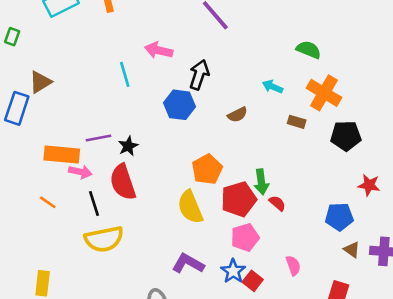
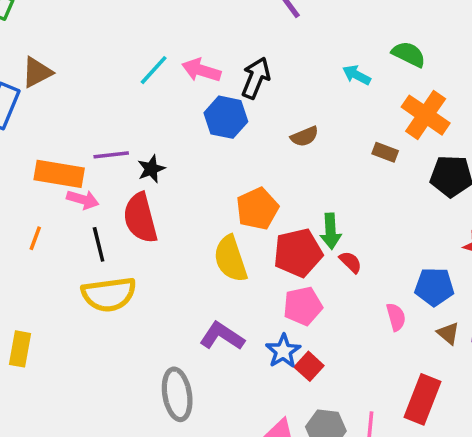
pink arrow: (159, 50) -> (201, 70), moved
cyan line: (125, 74) -> (154, 70), turned 55
cyan arrow: (273, 87) -> (357, 75), moved
orange line: (48, 202) -> (35, 238), turned 72
pink semicircle: (293, 266) -> (396, 317), moved

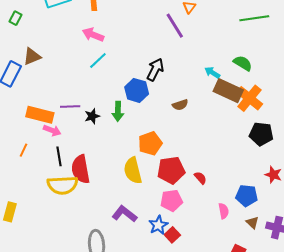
pink arrow: (201, 70) -> (93, 35), moved
brown rectangle: (385, 152) -> (228, 91), moved, size x2.0
red semicircle: (140, 218) -> (81, 169), moved
green arrow: (331, 231) -> (118, 111), moved

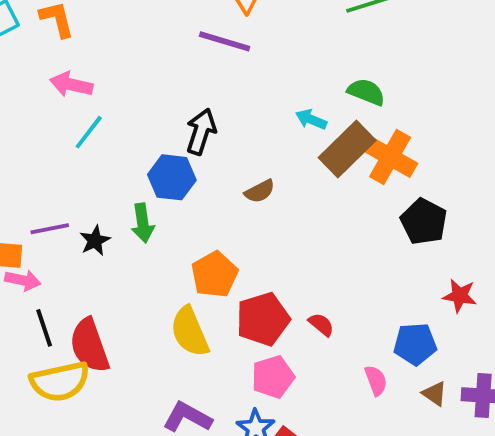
purple line: (175, 26) -> (225, 41), turned -32
brown rectangle: (228, 91) -> (347, 149), turned -60
black pentagon: (261, 134) -> (424, 222), turned 30

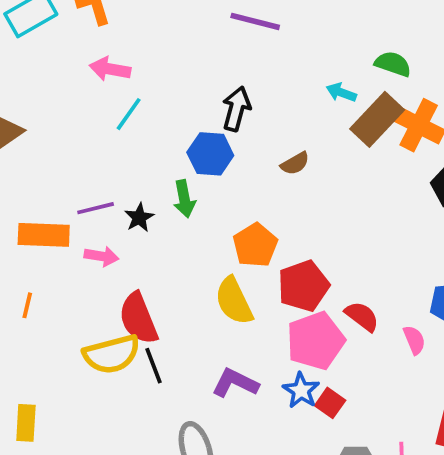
pink arrow: (23, 280) -> (101, 256), moved
red semicircle: (321, 325) -> (362, 316), moved, size x1.4
black line: (44, 328) -> (154, 366), moved
pink pentagon: (273, 377) -> (316, 341), size x1.4

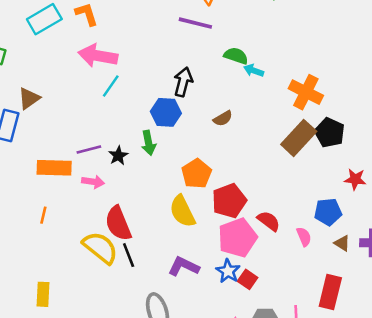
green semicircle: (393, 64) -> (236, 56), moved
pink arrow: (110, 69) -> (98, 56), size x1.4
brown rectangle: (377, 119) -> (299, 138), moved
yellow semicircle: (112, 354) -> (100, 248), turned -126

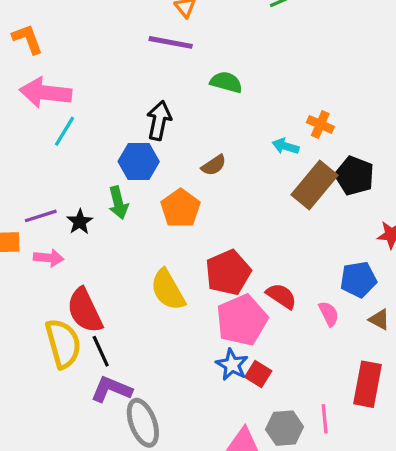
cyan arrow: (254, 70) -> (285, 146), moved
orange cross: (306, 92) -> (320, 124), size x0.6
orange pentagon: (197, 174) -> (180, 208), moved
yellow semicircle: (100, 248) -> (63, 344), turned 39
purple L-shape: (184, 266) -> (111, 389), moved

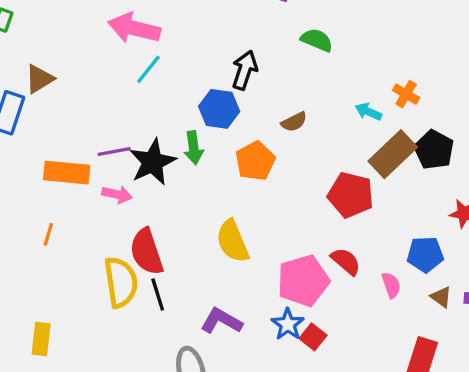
black star: (80, 222) -> (153, 162), size x1.8
red pentagon: (228, 272) -> (351, 195), moved, turned 30
purple L-shape: (111, 389) -> (221, 321), moved

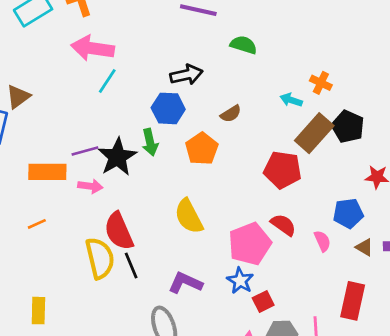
black arrow: (245, 70) -> (186, 75), turned 64
orange line: (48, 234) -> (37, 224), turned 54
red square: (313, 337) -> (263, 301), moved, turned 30

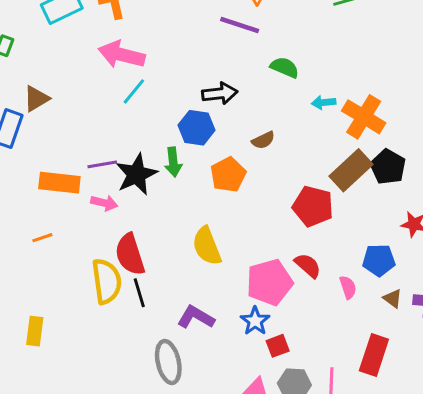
orange cross: (321, 83) -> (364, 117), size x1.8
cyan arrow: (291, 100) -> (324, 102), moved, turned -30

